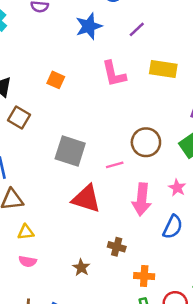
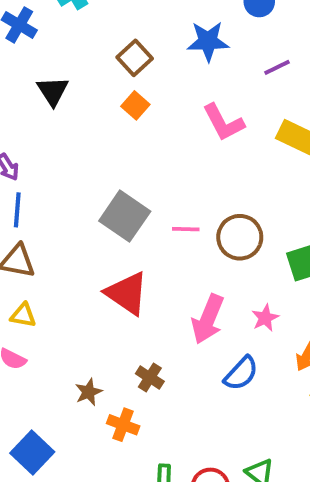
pink L-shape: (114, 74) -> (223, 122), turned -32
brown square: (19, 118) -> (135, 58), moved
pink line: (115, 165) -> (186, 229), moved
orange cross: (144, 276) -> (123, 425), moved

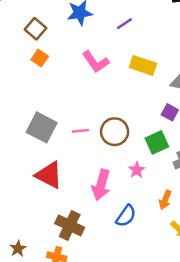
pink star: (265, 318) -> (137, 170), moved
brown cross: (150, 377) -> (70, 225), size x1.6
brown star: (89, 392) -> (18, 249), moved

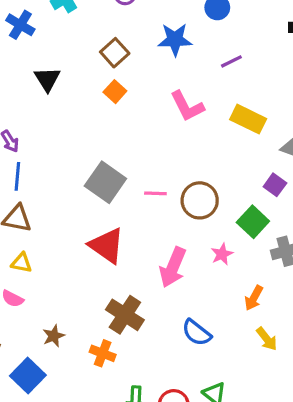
green square: (157, 142) -> (253, 222), turned -30
blue semicircle: (126, 216) -> (197, 333), moved, turned 85

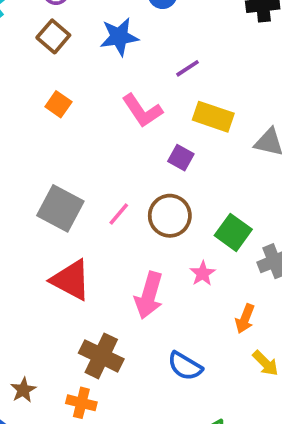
brown square: (115, 53) -> (53, 36), moved
purple line: (231, 61) -> (188, 68), moved
purple square: (275, 185) -> (181, 158), moved
pink line: (155, 193) -> (119, 214), turned -45

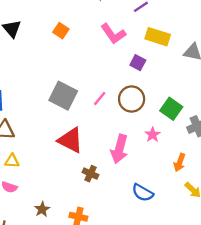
brown cross: (101, 356) -> (90, 174), moved, size x0.6

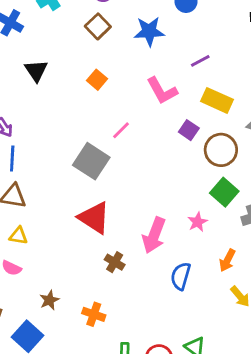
pink line: (100, 98) -> (121, 130), moved
brown circle: (132, 99) -> (221, 150), moved
blue semicircle: (143, 193) -> (181, 276), moved, turned 70

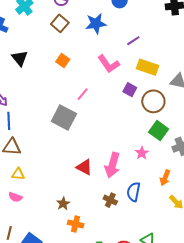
red triangle: (94, 218) -> (84, 167), moved, size x0.7
brown cross: (115, 262) -> (110, 200), moved
brown star: (49, 300) -> (63, 204), moved

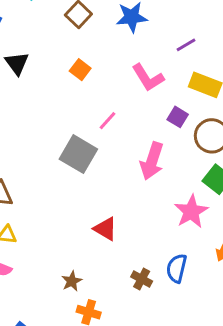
pink star: (142, 153) -> (191, 211), size x1.6
pink arrow: (112, 165) -> (152, 161), moved

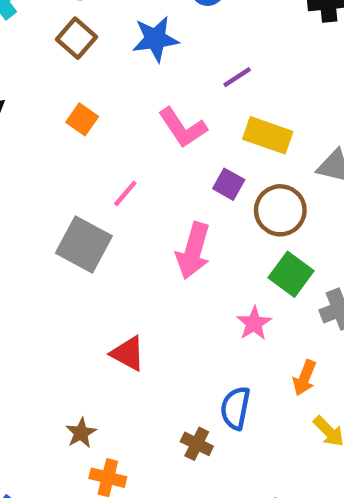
pink star: (191, 211) -> (254, 323), size x0.7
brown cross: (142, 279) -> (197, 444), moved

